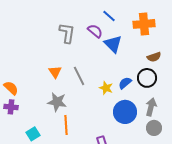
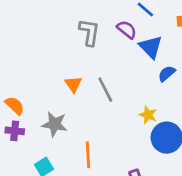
blue semicircle: (125, 83) -> (167, 74), moved
yellow star: (106, 88) -> (148, 115), moved
gray star: (57, 102) -> (55, 124), moved

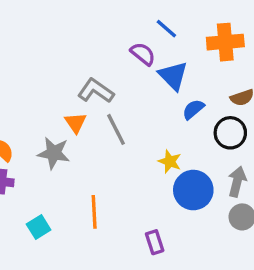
gray L-shape: (89, 32) -> (96, 91), moved, turned -64
gray star: (55, 124) -> (54, 153), moved

